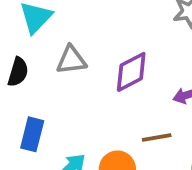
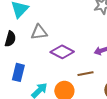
purple diamond: (131, 72) -> (62, 52), moved, turned 55

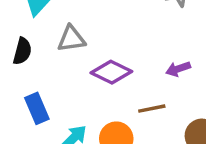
blue rectangle: (18, 72) -> (37, 108), turned -36

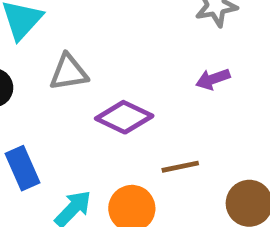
purple arrow: (178, 69) -> (213, 79), moved

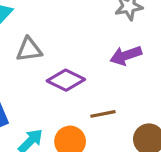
purple arrow: (213, 79) -> (126, 56), size x1.4

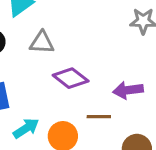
purple arrow: (126, 56) -> (128, 90), moved

